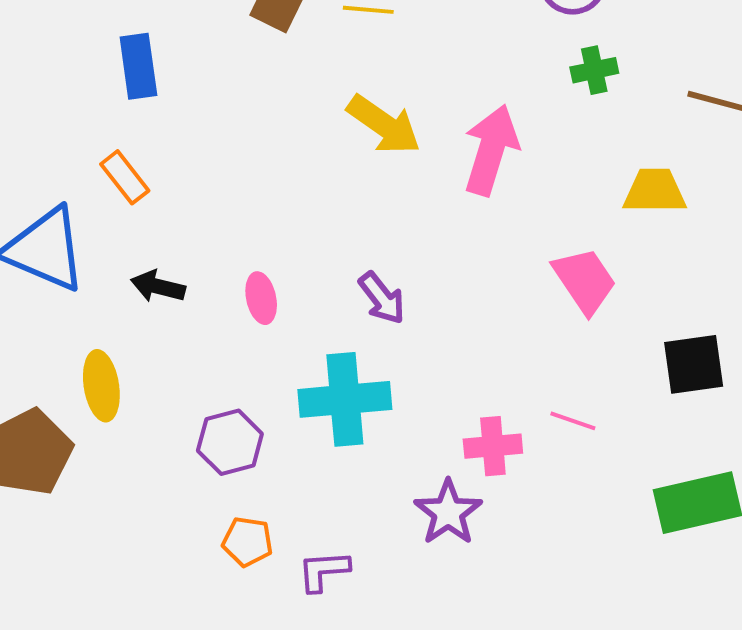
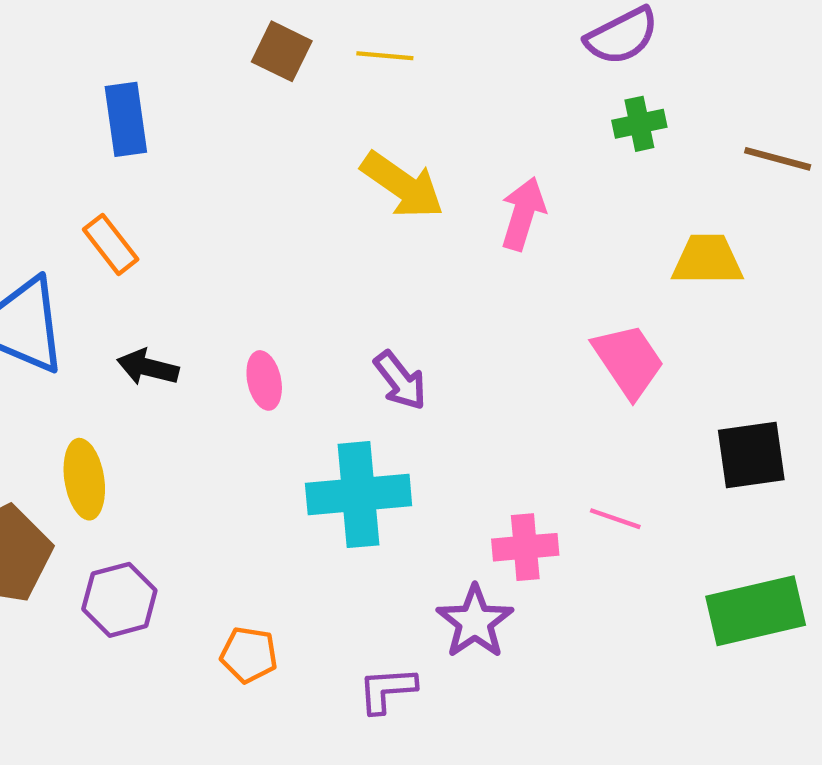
pink arrow: (491, 150) -> (523, 214), size x0.7
purple hexagon: (230, 442) -> (119, 600), moved
purple L-shape: (323, 571) -> (387, 690), moved

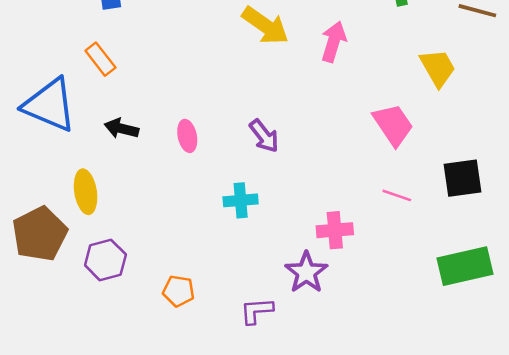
yellow trapezoid: (707, 260) -> (438, 68), turned 60
cyan cross: (359, 495) -> (241, 200), size x0.6
pink line: (615, 519) -> (397, 195), moved

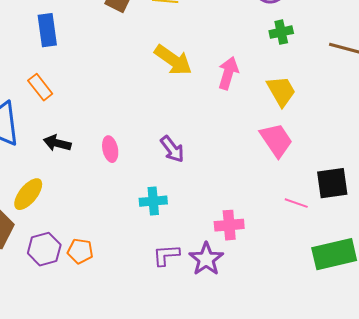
yellow trapezoid: (438, 68) -> (281, 91), moved
yellow ellipse: (86, 192) -> (28, 194), turned 48
pink line: (397, 195) -> (296, 203), moved
orange pentagon: (179, 291) -> (80, 251), moved
purple L-shape: (257, 311) -> (166, 255), moved

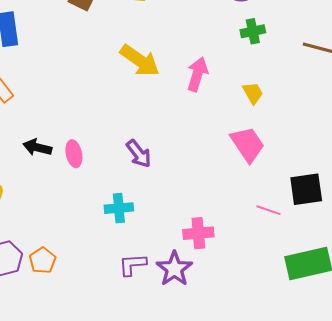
yellow trapezoid: (281, 91) -> (253, 93), size x0.7
black arrow: (57, 143) -> (37, 147), moved
orange pentagon: (80, 251) -> (43, 260), turned 30

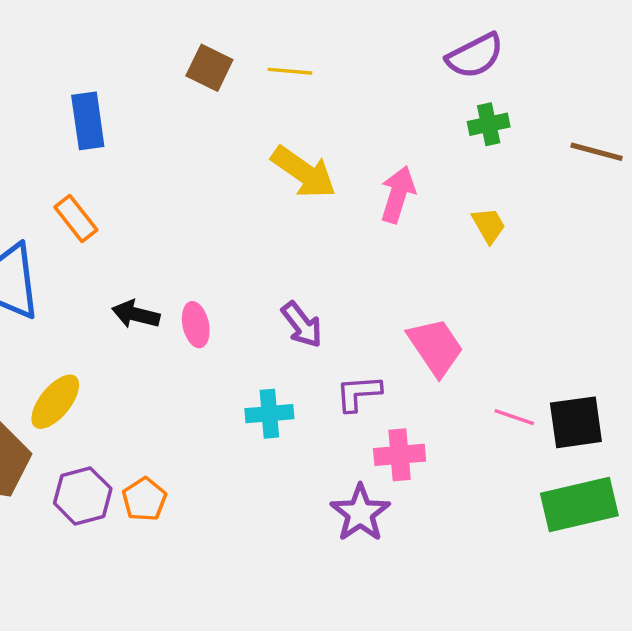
pink trapezoid: (248, 144) -> (436, 347), moved
black square: (306, 189) -> (576, 422), moved
purple L-shape: (132, 265) -> (358, 393), moved

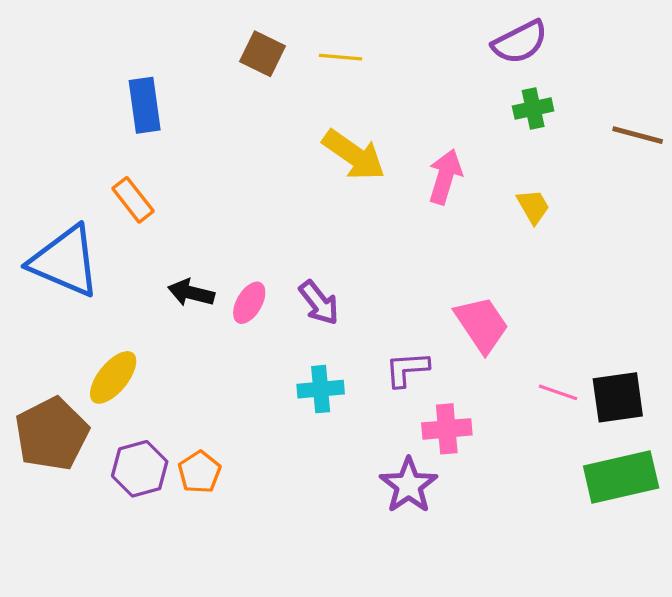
pink ellipse: (196, 325) -> (249, 303), turned 42
purple arrow: (302, 325) -> (319, 303), moved

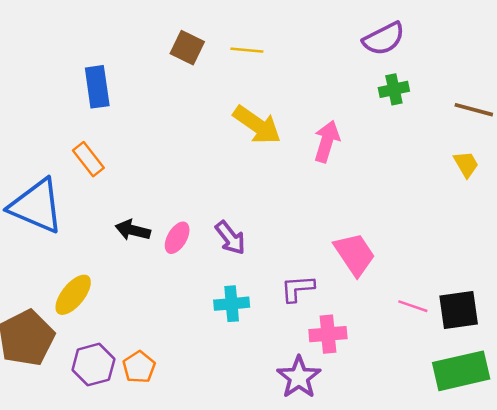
yellow trapezoid: (533, 206) -> (466, 164), moved

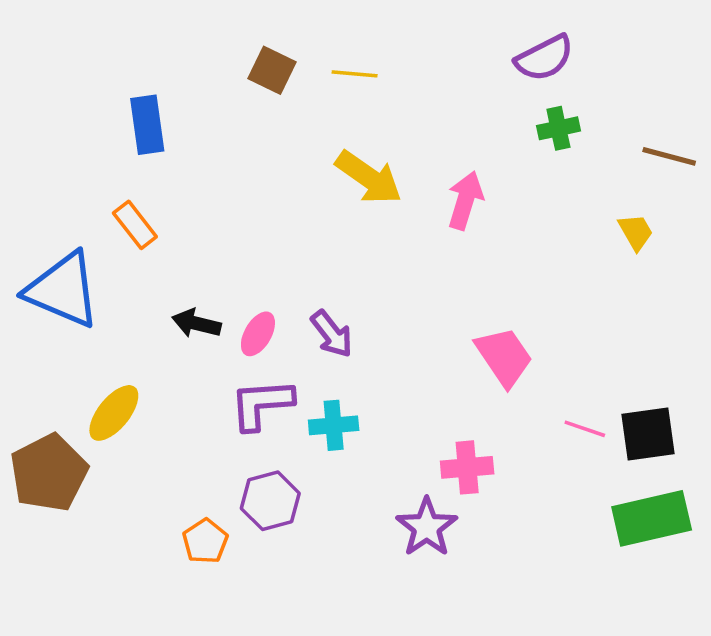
yellow trapezoid: (466, 164) -> (636, 232), moved
purple L-shape: (298, 288) -> (261, 404), moved, size x1.4
purple hexagon: (93, 365) -> (270, 501), moved
orange pentagon: (139, 367) -> (205, 541), moved

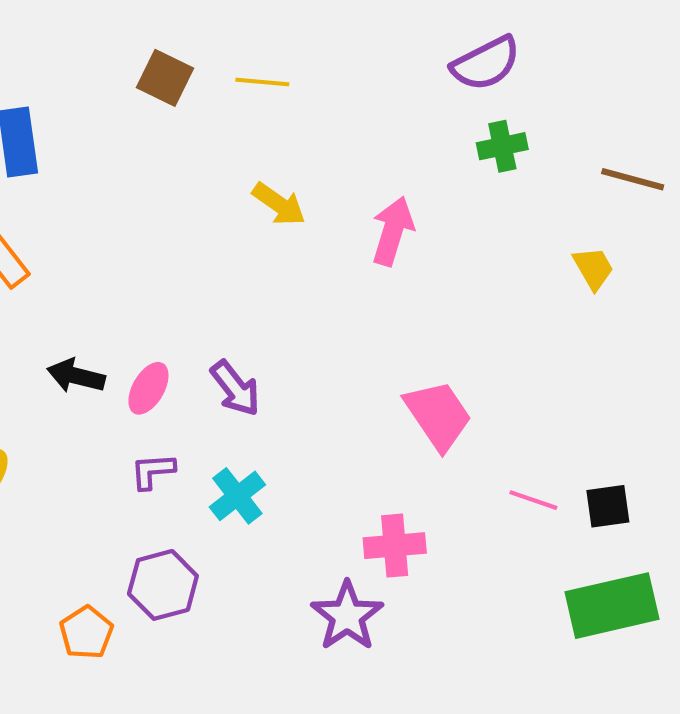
yellow arrow: (369, 177) -> (279, 204), size x0.7
purple L-shape: (261, 404) -> (153, 471), size x0.6
cyan cross: (334, 425) -> (237, 496), turned -33
black square: (648, 434) -> (608, 506), size x0.7

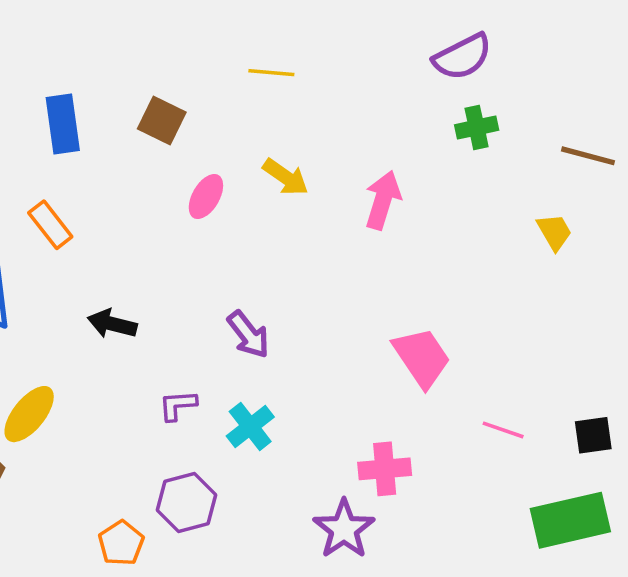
brown square: (165, 78) -> (162, 120), moved
pink ellipse: (148, 388) -> (206, 197), moved
black square: (608, 506) -> (593, 435), moved

